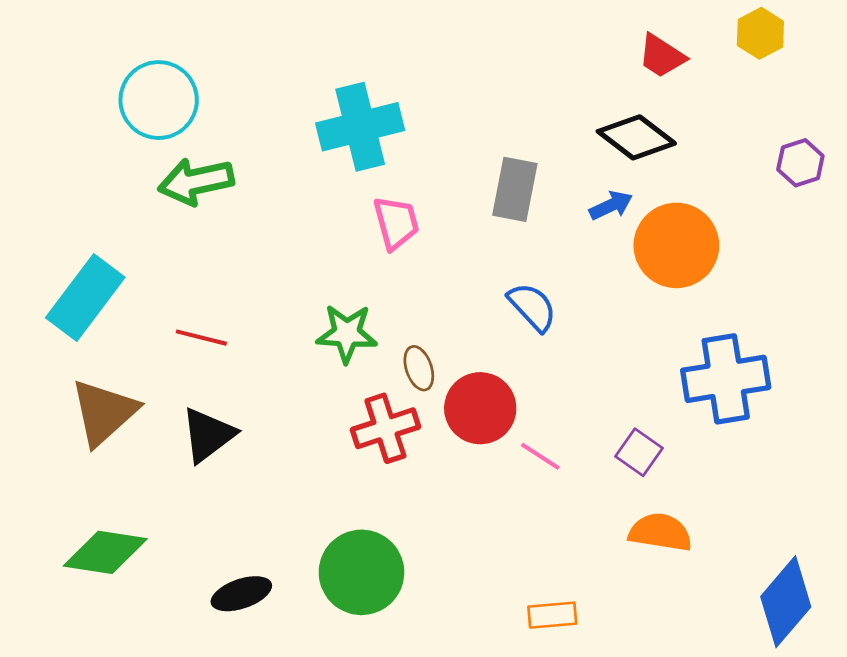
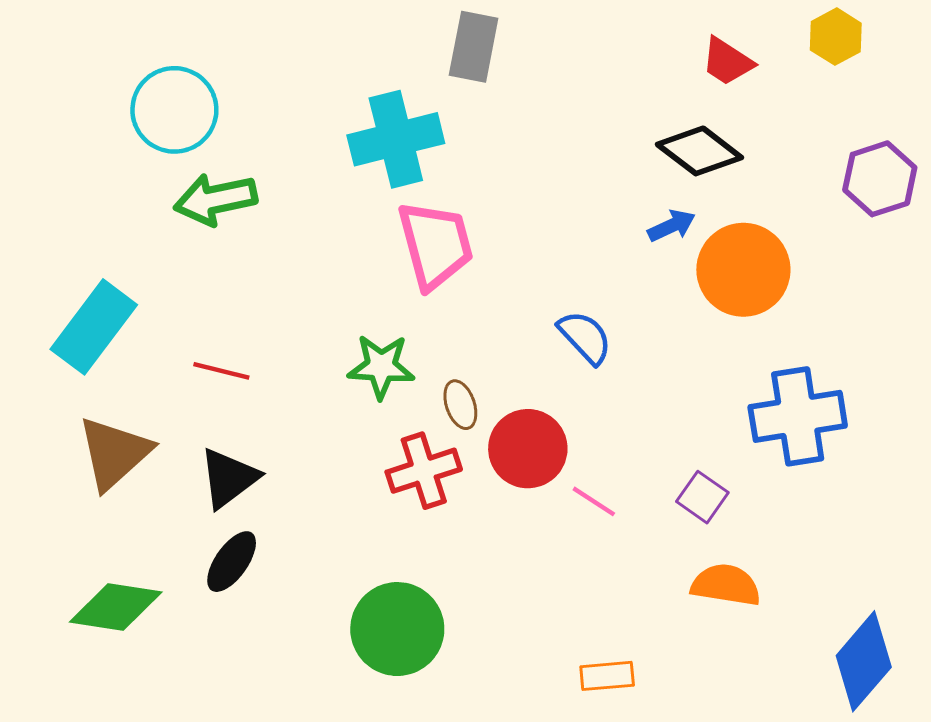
purple hexagon: (800, 163) -> (880, 179), size x1.4
gray rectangle: (515, 189) -> (474, 47), moved
pink trapezoid: (396, 223) -> (435, 245), size x1.5
black ellipse: (241, 594) -> (232, 562), moved, turned -36

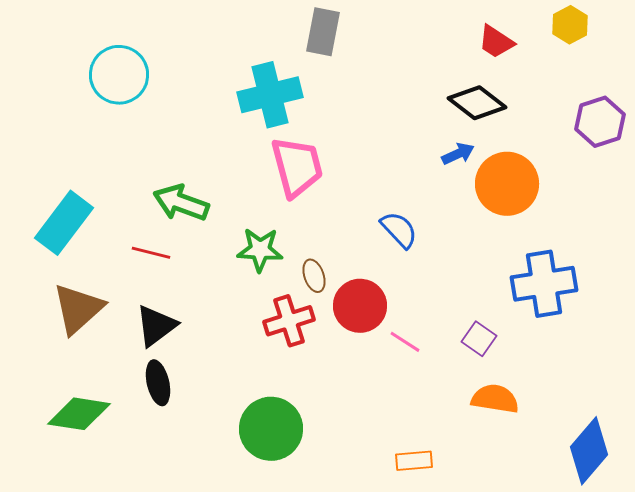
green arrow: (215, 199) -> (181, 203), moved, turned 32
black ellipse: (232, 562) -> (158, 383), turned -48

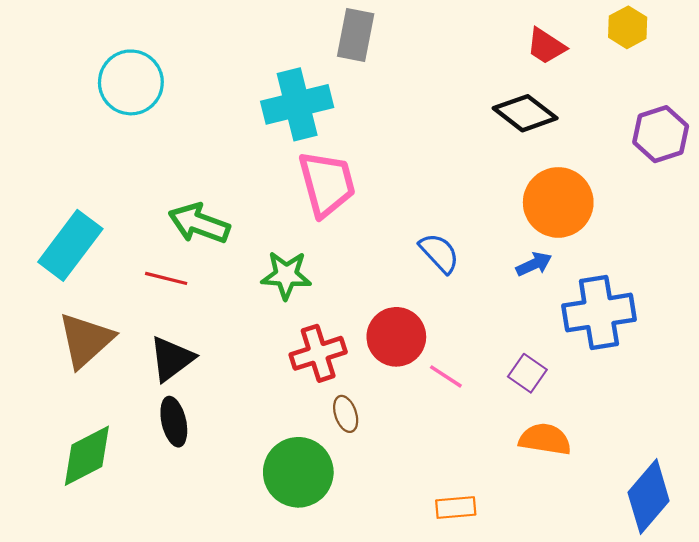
blue arrow: (458, 154) -> (534, 264), moved
brown ellipse: (314, 276) -> (346, 414), moved
green diamond: (79, 414) -> (87, 456), turned -36

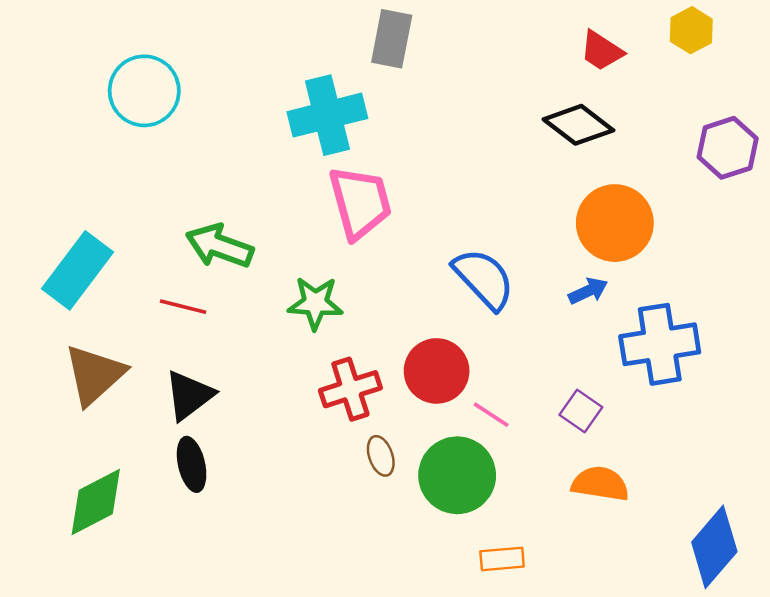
blue semicircle: (439, 253) -> (484, 279), size x1.4
green circle: (298, 472) -> (457, 475), moved

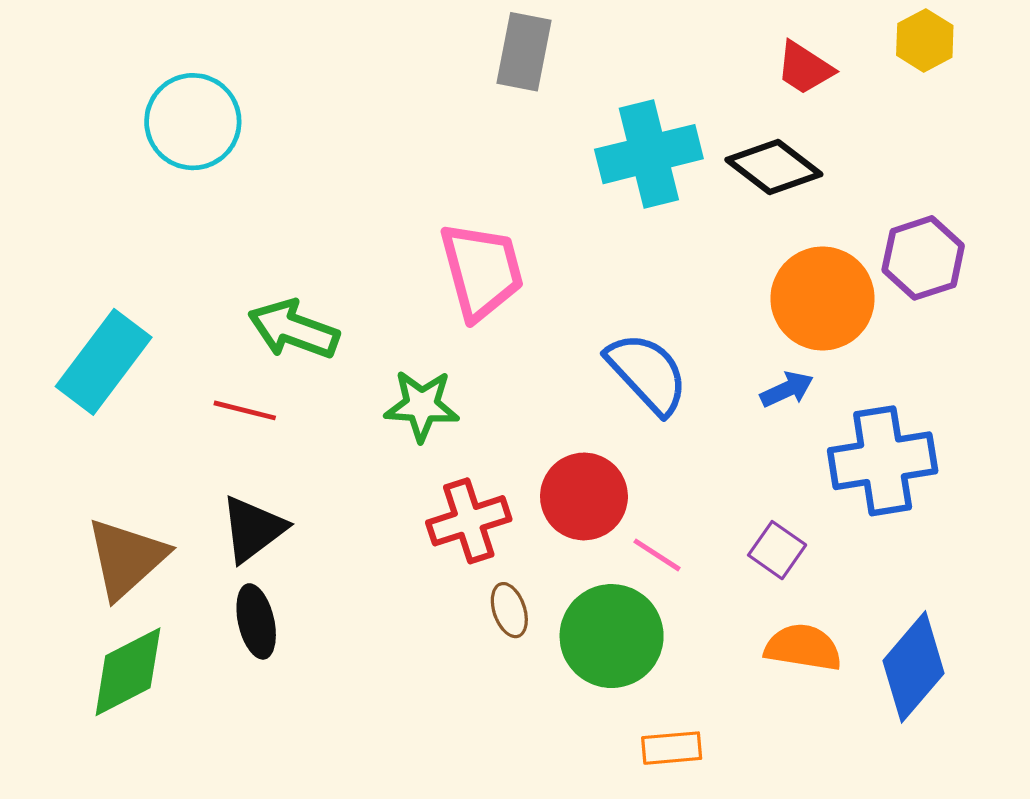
cyan cross: (327, 115) -> (649, 154), moved
purple hexagon: (728, 148) -> (923, 258), moved
brown triangle: (95, 375) -> (126, 558), moved
blue diamond: (714, 547) -> (913, 667), moved

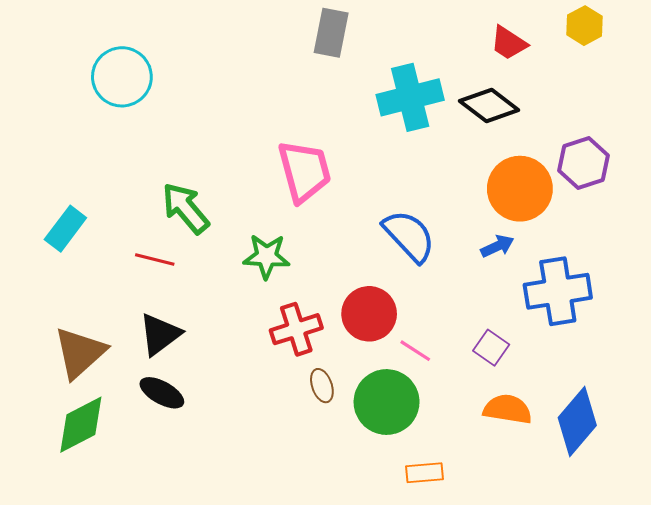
green arrow: (293, 329) -> (185, 208), turned 30
cyan rectangle: (104, 362) -> (65, 229), size x0.7
black ellipse: (256, 621) -> (162, 393), turned -48

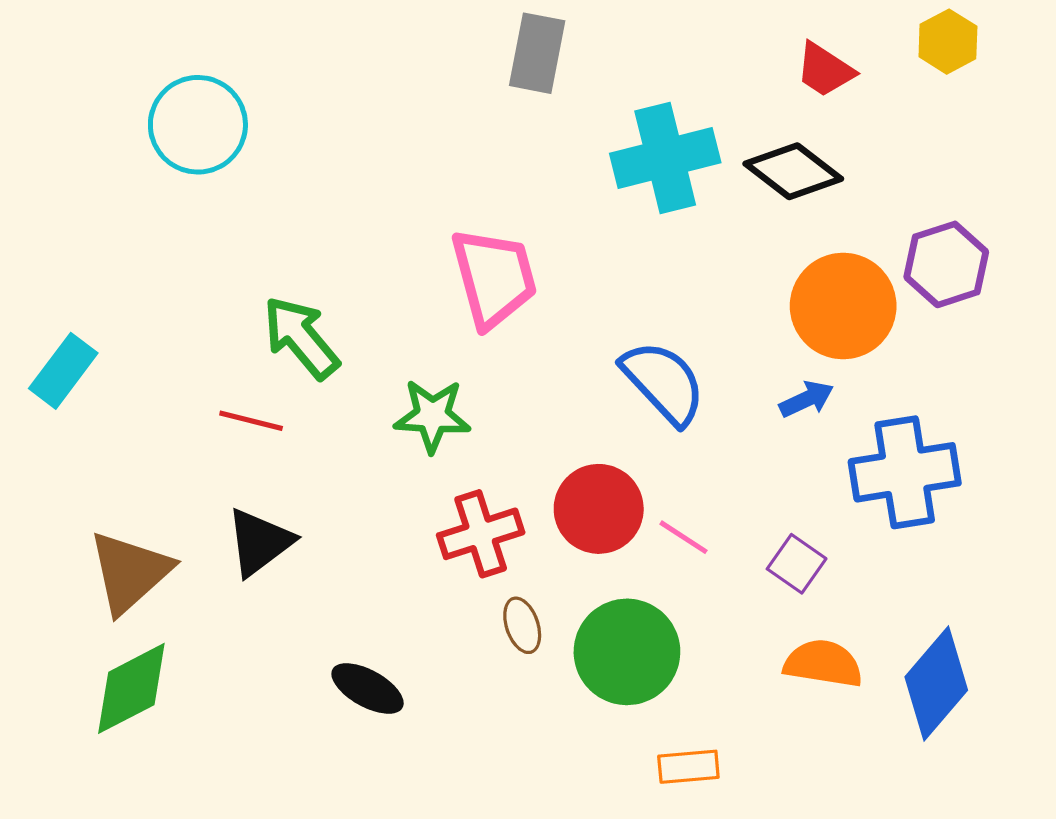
cyan rectangle: (65, 229) -> (63, 371), moved
pink line: (415, 351) -> (683, 537), moved
black ellipse: (162, 393) -> (368, 688), moved

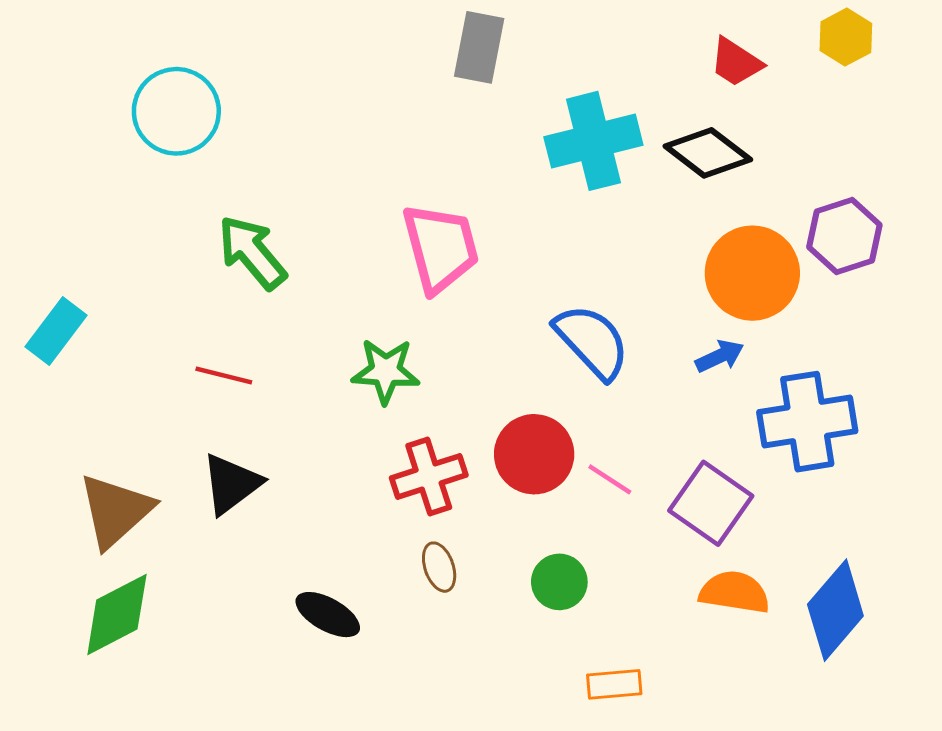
green arrow: (301, 338) -> (252, 252), moved
purple square: (797, 564) -> (711, 503), size x1.6
brown ellipse: (522, 625) -> (439, 567), moved
green circle: (627, 652) -> (559, 582), size x0.6

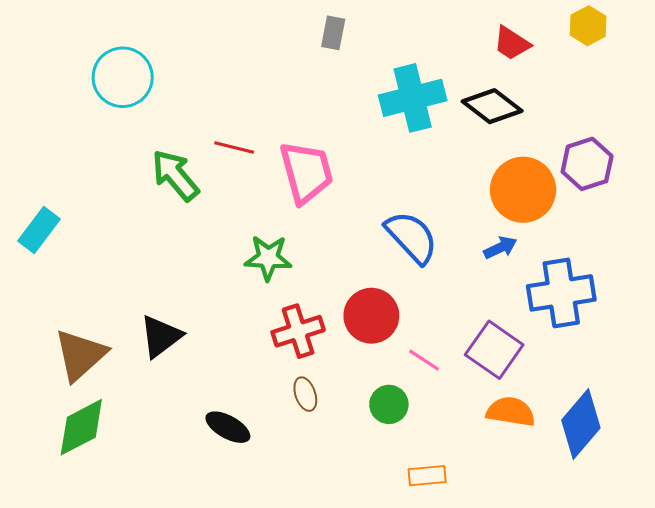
gray rectangle: (479, 47) -> (333, 33), size x0.7
red line: (224, 376) -> (234, 147), moved
pink line: (610, 479) -> (424, 360), moved

